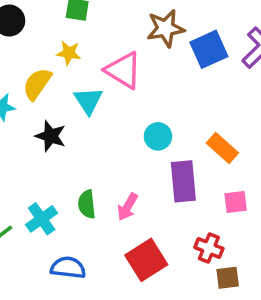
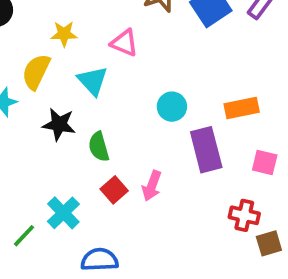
pink triangle: (123, 70) -> (124, 43), size x0.7
orange rectangle: (222, 148) -> (242, 108), turned -44
pink square: (236, 202) -> (265, 162), turned 30
green semicircle: (87, 204) -> (99, 147), moved
red square: (146, 260) -> (114, 190), moved, size x0.6

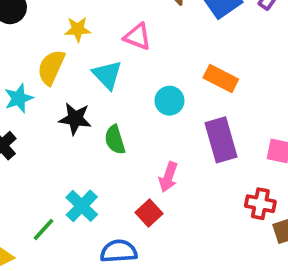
cyan circle: (172, 107) -> (169, 101), moved
orange rectangle: (242, 108) -> (221, 78), moved, turned 40
red square: (114, 190) -> (149, 213), moved

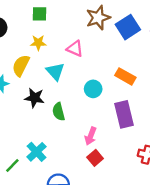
red square: (149, 213) -> (95, 158), moved

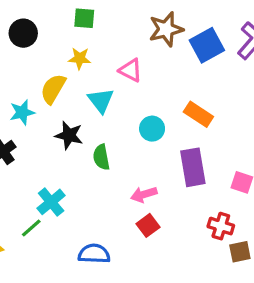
pink arrow: (91, 136) -> (144, 194), turned 48
cyan cross: (37, 152) -> (51, 202), moved

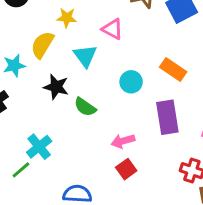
green semicircle: (101, 157) -> (85, 107), turned -45

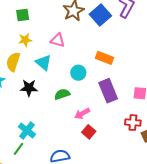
green semicircle: (85, 107) -> (62, 94), moved, turned 140

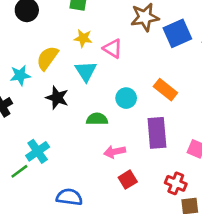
yellow star: (25, 40) -> (83, 38), moved
red square: (89, 132) -> (128, 180), moved

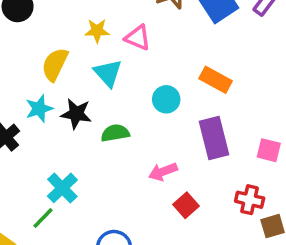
cyan star: (20, 75) -> (39, 109), moved
green semicircle: (97, 119) -> (115, 133), moved

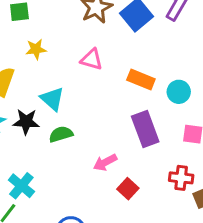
pink triangle: (138, 38) -> (92, 59), moved
cyan triangle: (108, 73) -> (52, 99), moved
cyan circle: (166, 99) -> (179, 92), moved

